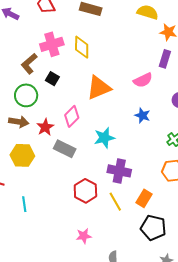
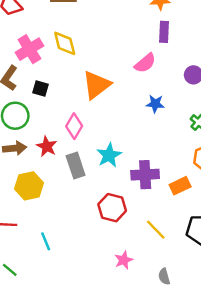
cyan star: (104, 138) -> (109, 155), moved
gray rectangle: (65, 149) -> (76, 166), turned 60
orange rectangle: (144, 198) -> (180, 186), moved, turned 48
yellow line: (115, 202) -> (156, 230), moved

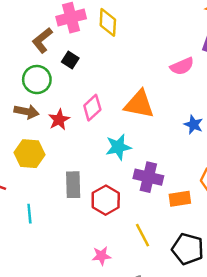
orange triangle: (96, 85) -> (139, 104), moved, turned 32
blue star: (155, 104) -> (194, 125), moved
gray rectangle: (76, 166) -> (73, 185), moved

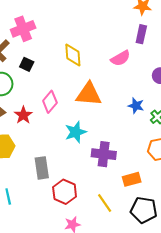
yellow diamond: (108, 22) -> (73, 55), moved
orange rectangle: (180, 199) -> (132, 179), moved
red hexagon: (106, 200) -> (65, 192), moved

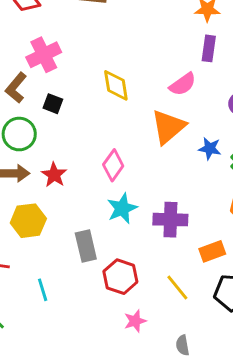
orange triangle: (89, 94) -> (168, 127), moved, turned -40
pink diamond: (50, 102) -> (113, 165), moved
cyan star: (76, 132) -> (122, 208), moved

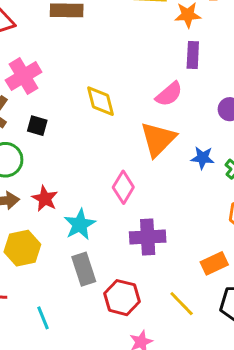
pink diamond: (113, 165) -> (123, 187), moved
cyan star: (122, 208) -> (80, 224), moved
purple cross: (170, 220) -> (148, 237), moved

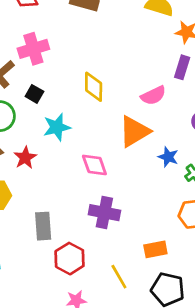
pink diamond: (123, 187) -> (94, 165), turned -64
cyan star: (80, 224) -> (57, 127), moved

